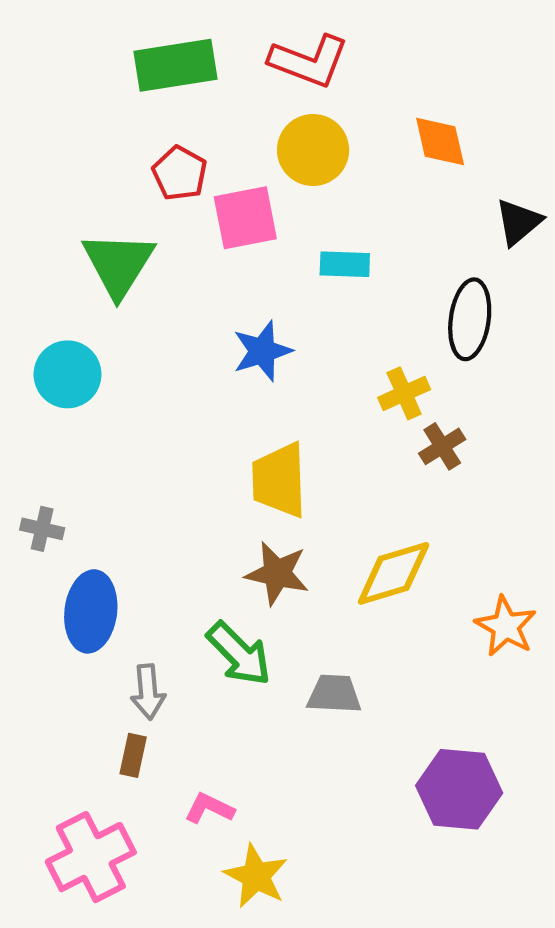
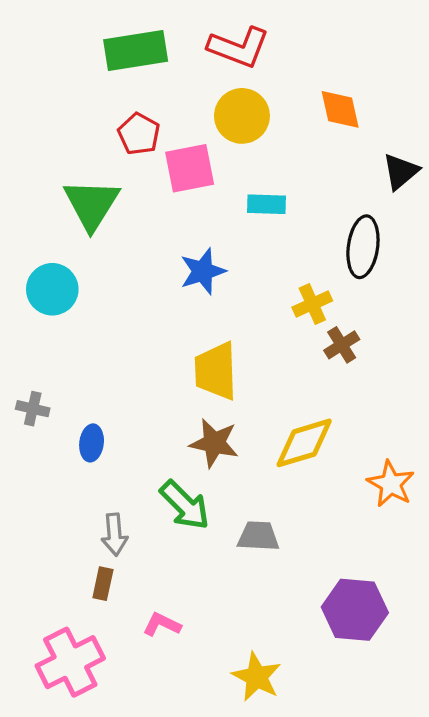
blue ellipse: (91, 611) -> (92, 443), moved, size x0.6
yellow star: (256, 876) -> (257, 677), moved

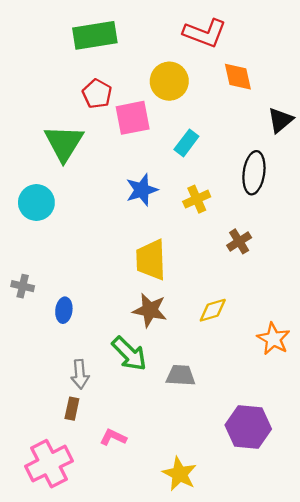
red L-shape: (239, 47) -> (205, 33), moved
cyan rectangle: (266, 204) -> (186, 143), turned -55
yellow cross: (312, 304) -> (197, 199), moved
yellow diamond: (304, 443) -> (213, 310), size x0.7

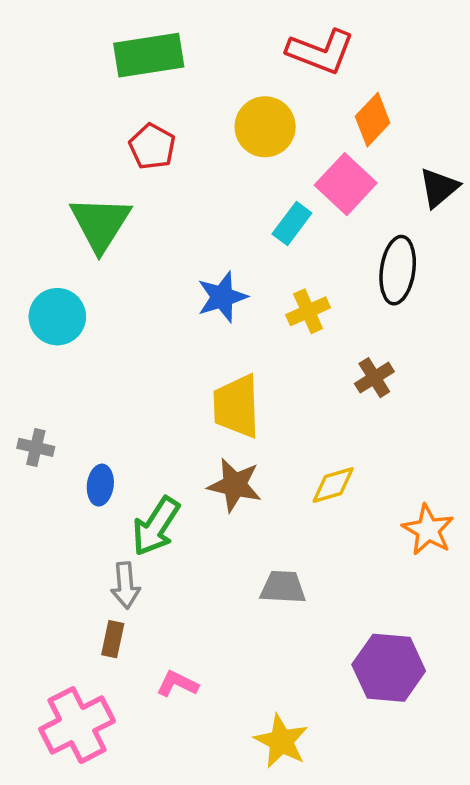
orange diamond: (238, 77) -> (373, 120), turned 56
pink square: (133, 118) -> (346, 184), moved, turned -36
green arrow: (129, 354) -> (156, 526), moved, turned 78

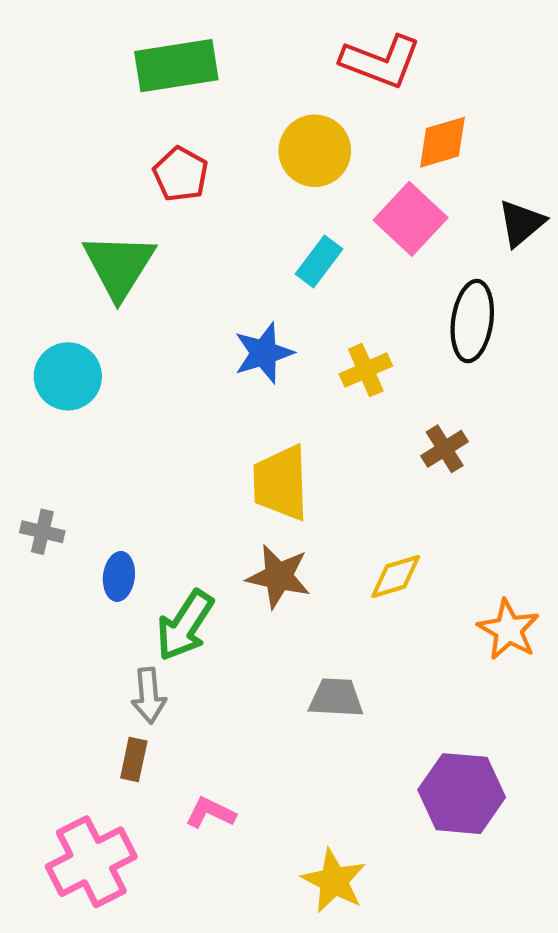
orange diamond: (373, 120) -> (442, 142), turned 30
cyan rectangle: (292, 224) -> (319, 261), moved

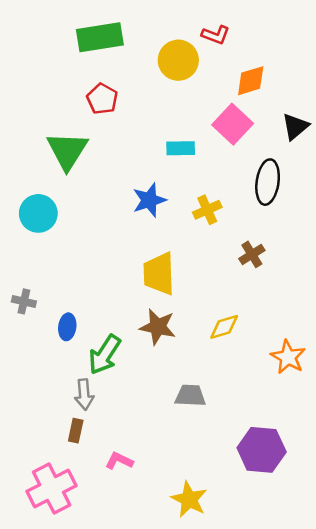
red L-shape: (381, 61) -> (216, 35), size x0.6
yellow circle: (315, 151) -> (178, 60), moved
cyan rectangle: (319, 261) -> (181, 148), turned 52

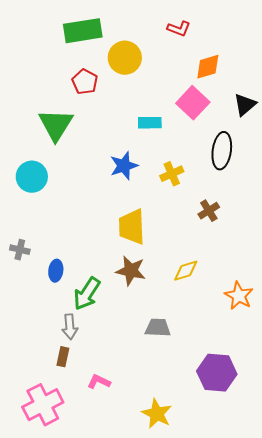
yellow circle: (178, 60) -> (125, 58), moved

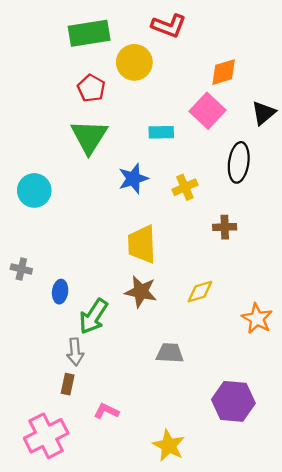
red L-shape: (179, 29) -> (169, 26), moved, size x1.4
green triangle: (56, 125) -> (89, 137), moved
brown cross: (209, 211) -> (225, 227), turned 30

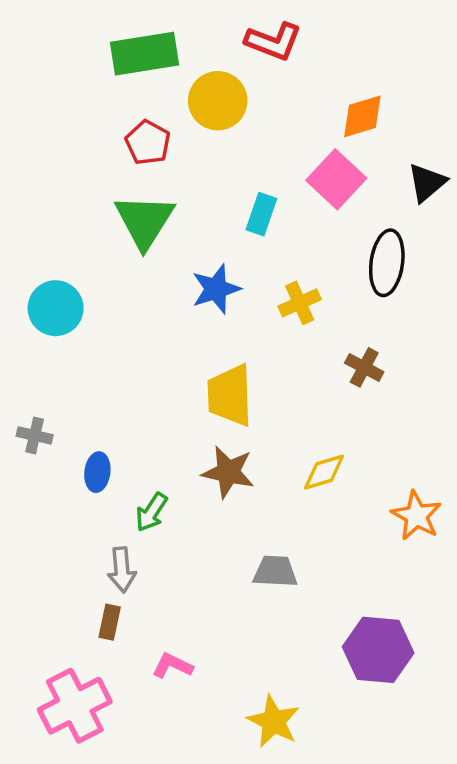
cyan rectangle: (161, 132) -> (261, 214), turned -70
brown cross: (225, 227) -> (364, 367), turned 30
green arrow: (93, 316) -> (151, 512), size x0.7

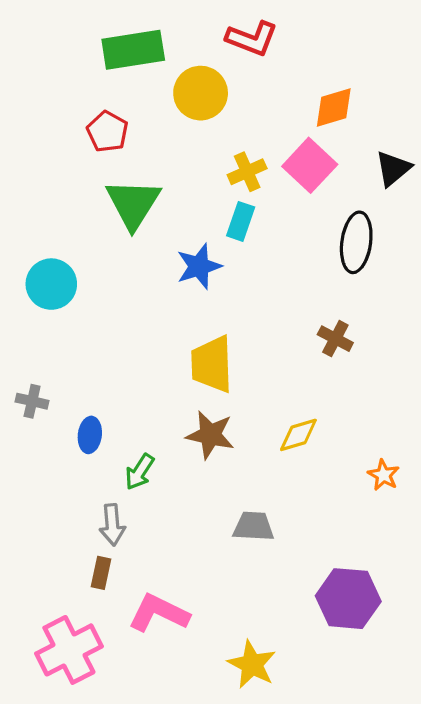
red pentagon: (148, 143) -> (107, 132), moved
cyan rectangle: (261, 214) -> (241, 221), moved
yellow cross: (300, 303) -> (247, 172), moved
orange star: (416, 516) -> (383, 475), size x0.7
pink L-shape: (172, 666) -> (159, 613), size x1.6

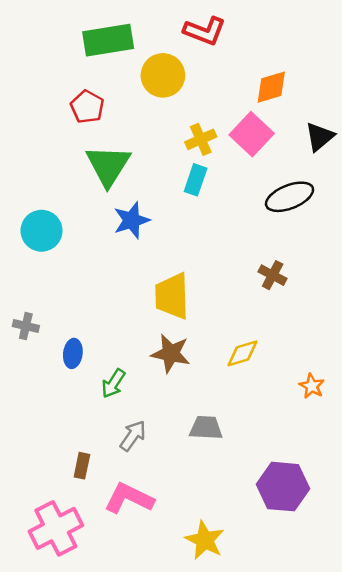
black ellipse: (356, 242) -> (290, 197), turned 60
blue star: (199, 266) -> (132, 220), moved
gray arrow: (112, 525) -> (133, 436), moved, turned -140

